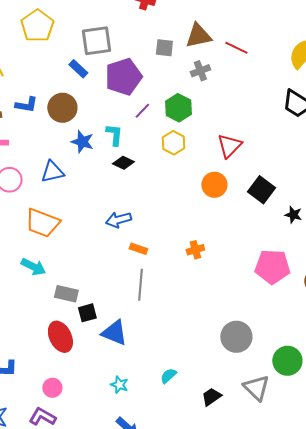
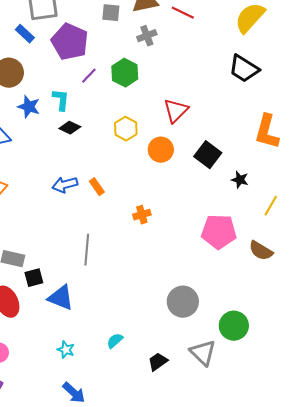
purple pentagon: (123, 77) -> (70, 42), turned -30
yellow hexagon: (173, 143) -> (126, 129), moved
orange rectangle: (138, 249) -> (97, 187), moved, turned 36

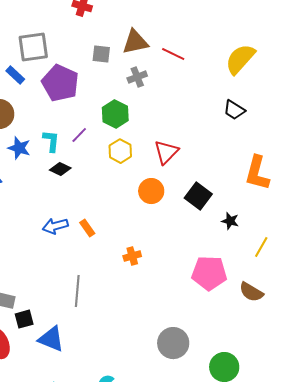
black trapezoid: (244, 69) -> (234, 110), size x0.7
purple line: (89, 76) -> (79, 135), moved
yellow hexagon: (126, 129) -> (120, 151), moved

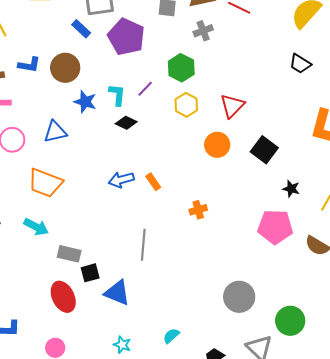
black star: (230, 221) -> (291, 189), moved

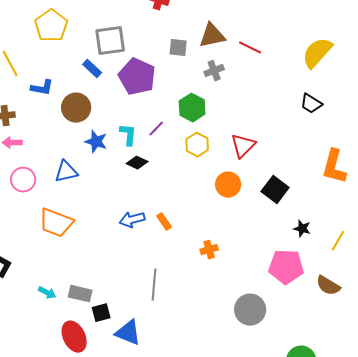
blue L-shape: (29, 65) -> (42, 88), moved
cyan arrow: (36, 227) -> (47, 293), moved, size x0.7
gray circle: (239, 297) -> (250, 310), moved

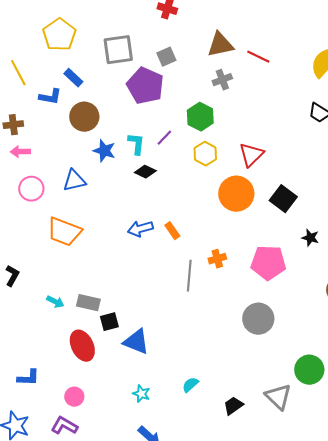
gray square: (178, 48) -> (166, 57), moved, turned -30
blue rectangle: (92, 69) -> (73, 78), moved
orange circle: (228, 185) -> (236, 194), size x1.4
pink pentagon: (286, 267) -> (268, 263), moved
gray line: (154, 285) -> (189, 276), moved

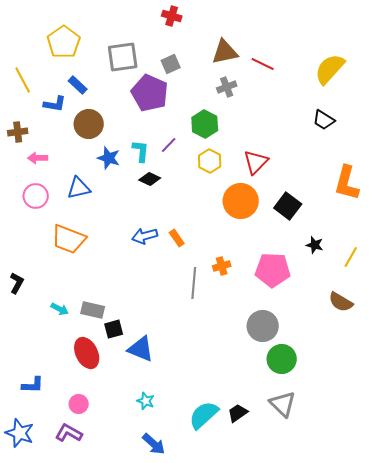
pink arrow: (20, 152) -> (38, 158), moved
green circle: (309, 370) -> (282, 359), moved
cyan semicircle: (190, 385) -> (204, 415), moved, size x1.8

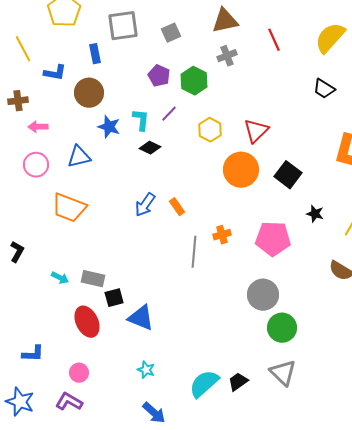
red line: (263, 64) -> (274, 40), moved, turned 40
blue rectangle: (78, 85) -> (95, 54), moved, turned 36
purple pentagon: (150, 93) -> (159, 76), moved, size x0.6
green hexagon: (205, 124) -> (194, 81), moved
blue arrow: (145, 236) -> (145, 205), turned -40

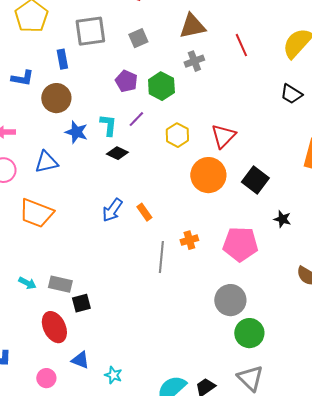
blue triangle: (141, 318) -> (80, 360), moved, size x0.7

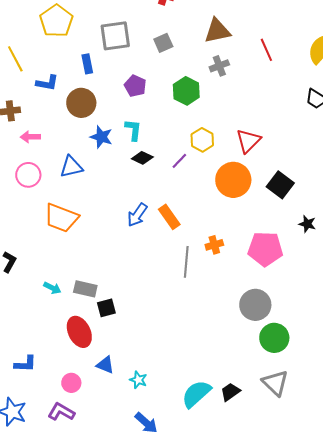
purple pentagon: (126, 81) -> (135, 86), moved
purple line: (136, 119) -> (179, 161), moved
orange rectangle: (144, 212) -> (169, 217), size x1.4

